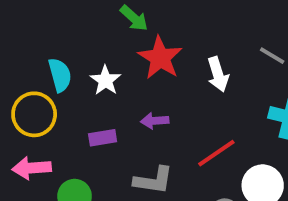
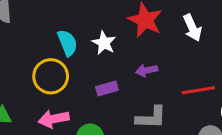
red line: (216, 153) -> (198, 90), turned 32

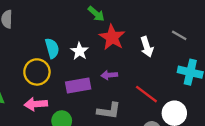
purple rectangle: (107, 89) -> (78, 86), size x1.5
red line: (198, 90) -> (146, 94), turned 40

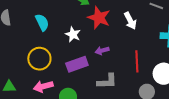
cyan semicircle: (52, 48) -> (42, 22), moved
red line: (146, 94) -> (137, 61), turned 60

